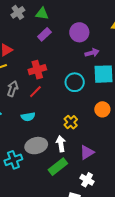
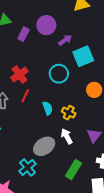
purple rectangle: (44, 34) -> (24, 34), moved
cyan semicircle: (28, 117) -> (48, 108), moved, turned -80
green rectangle: (58, 167) -> (74, 170), moved

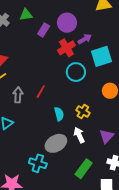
red cross: (19, 74) -> (66, 48), moved
cyan semicircle: (48, 108) -> (59, 114), moved
cyan cross: (28, 167) -> (38, 163), turned -36

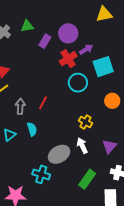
cyan semicircle: (59, 114) -> (32, 129), moved

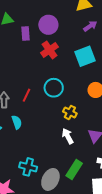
purple rectangle: (45, 41) -> (26, 34), turned -32
purple arrow: (86, 49) -> (90, 26), moved
cyan circle: (78, 83) -> (54, 88), moved
gray ellipse: (59, 154) -> (50, 179), moved, turned -30

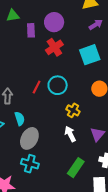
red line: (27, 95) -> (37, 87), moved
gray ellipse: (50, 179) -> (29, 138), moved

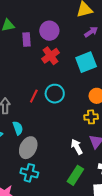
yellow cross: (73, 110) -> (91, 117), moved, turned -32
white arrow: (70, 134) -> (77, 147), moved

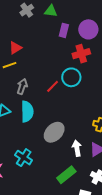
cyan circle: (55, 94) -> (71, 77), moved
cyan semicircle: (18, 128) -> (27, 112), size x1.5
gray ellipse: (28, 148) -> (54, 132), moved

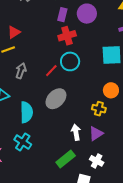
red cross: (81, 54) -> (67, 36), moved
cyan semicircle: (27, 112) -> (26, 112), moved
gray ellipse: (54, 132) -> (56, 99), moved

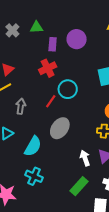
red cross: (67, 36) -> (48, 68), moved
cyan semicircle: (26, 112) -> (33, 146), turned 40

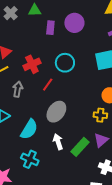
red cross: (48, 68) -> (32, 64), moved
cyan circle: (68, 89) -> (65, 63), moved
white arrow: (85, 158) -> (58, 142), moved
green rectangle: (79, 186) -> (80, 147), moved

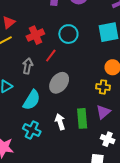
gray arrow: (18, 89) -> (28, 66), moved
white arrow: (58, 142) -> (60, 122), moved
green rectangle: (80, 147) -> (82, 118), turned -48

